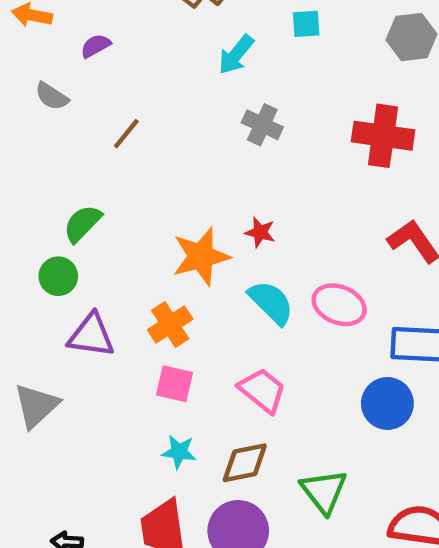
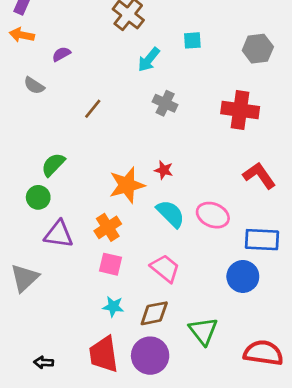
brown line: (126, 134) -> (93, 109), moved

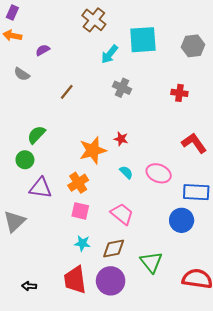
cyan square: (192, 40) -> (143, 40), size x2.0
red cross: (240, 110) -> (179, 93), size x0.6
cyan semicircle: (171, 214) -> (126, 172), size x0.6

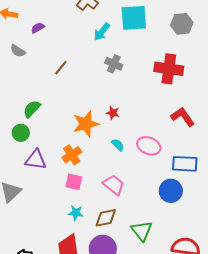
red cross: (179, 93) -> (169, 69), size x1.8

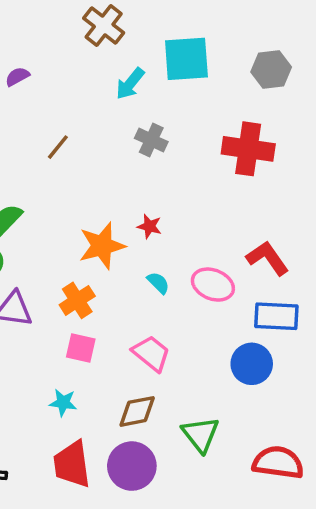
red L-shape: (183, 117) -> (268, 258), moved
cyan star: (76, 213) -> (63, 403), moved

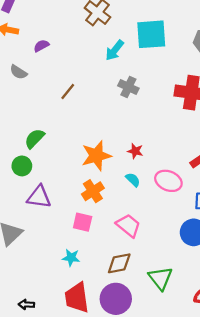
red star: (149, 226) -> (135, 151), moved
orange cross: (77, 300) -> (93, 191), moved

